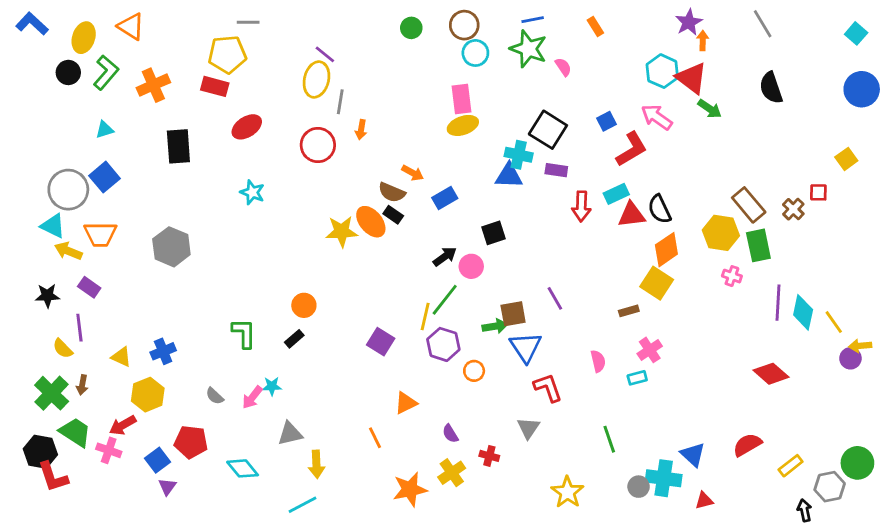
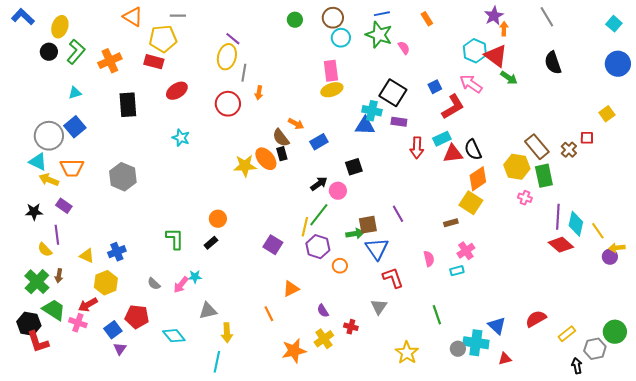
orange triangle: (131, 26) -> (133, 17), moved
brown semicircle: (392, 192) -> (281, 138), turned 30
black rectangle: (393, 215) -> (282, 154), turned 40
red diamond: (771, 374) -> (561, 245), moved
cyan line: (303, 505) -> (217, 362), turned -50

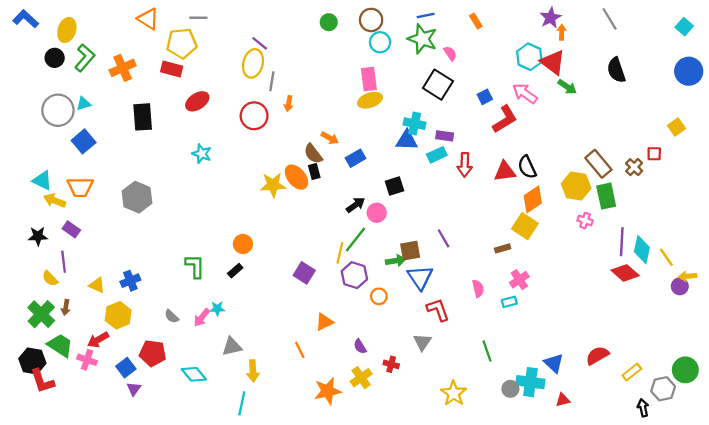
black square: (393, 93) -> (438, 85), moved
gray circle: (49, 136) -> (58, 110), moved
cyan rectangle: (442, 139) -> (437, 155), moved

